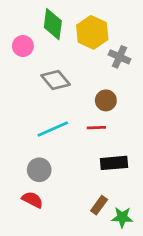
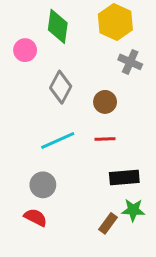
yellow hexagon: (92, 32) -> (115, 22), moved
gray diamond: (56, 80) -> (61, 87), turned 68
brown circle: (106, 100) -> (105, 102), moved
green star: (122, 217) -> (133, 210), moved

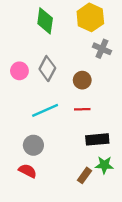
pink circle: (25, 50) -> (19, 71), moved

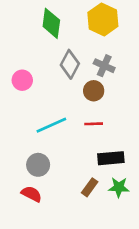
gray cross: (102, 49) -> (104, 66), moved
gray diamond: (47, 69) -> (70, 64), moved
brown rectangle: (85, 175) -> (90, 187), moved

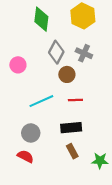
brown circle: (94, 91) -> (67, 74), moved
black rectangle: (111, 158) -> (71, 128), moved
brown rectangle: (90, 187) -> (72, 151), turned -64
green star: (119, 187) -> (100, 161), moved

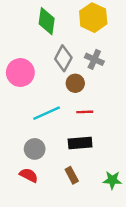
pink circle: (18, 65) -> (20, 73), size x1.5
brown rectangle: (72, 151) -> (72, 175), moved

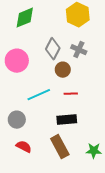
green diamond: (47, 21) -> (25, 18), moved, turned 60
gray circle: (35, 149) -> (17, 120), moved
brown rectangle: (72, 175) -> (60, 147), size x1.6

